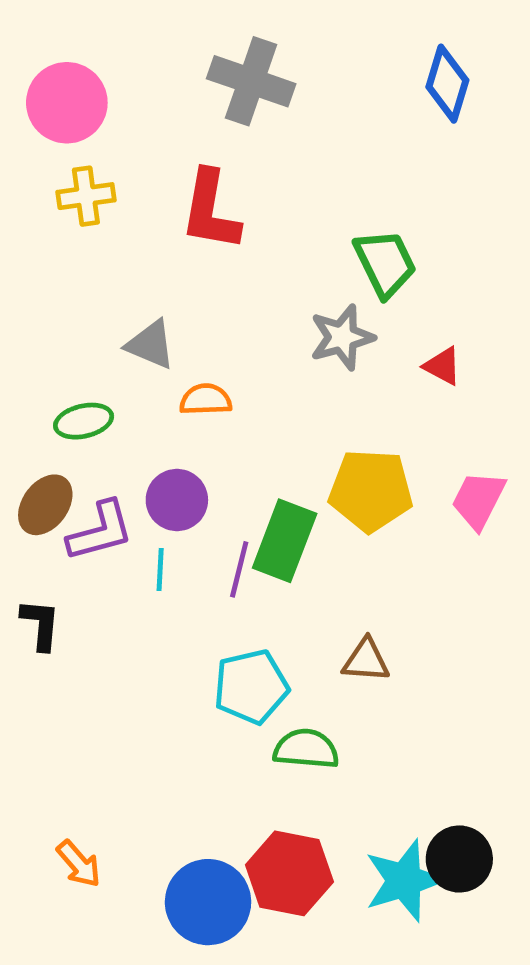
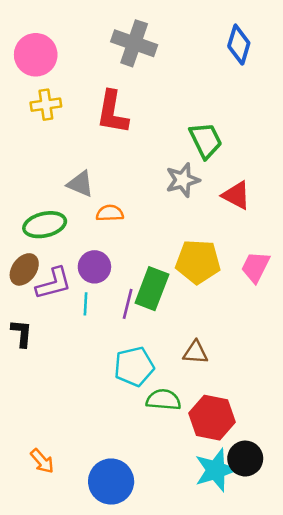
red triangle: (443, 366) -> (236, 195), size x1.4
green ellipse: (84, 421) -> (45, 225), size x1.4
red hexagon: (289, 873) -> (212, 418), moved

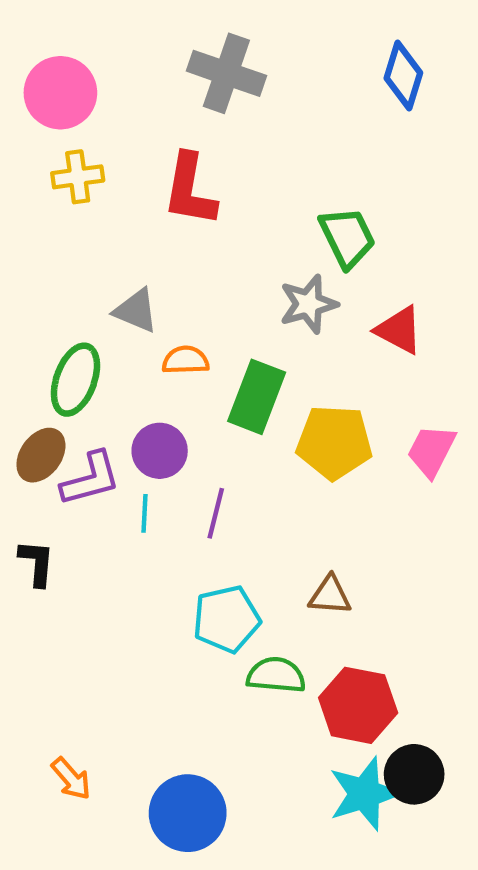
green ellipse: (45, 225) -> (75, 380), turned -57
green rectangle: (152, 289) -> (257, 397), moved

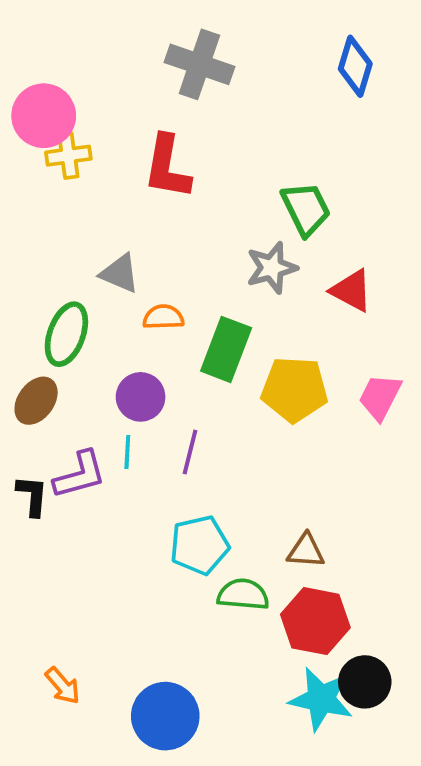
pink circle: (60, 93) -> (44, 116), moved
purple L-shape: (91, 479) -> (80, 475), moved
brown triangle: (330, 595) -> (306, 551), moved
cyan star: (365, 794) -> (321, 699), turned 30

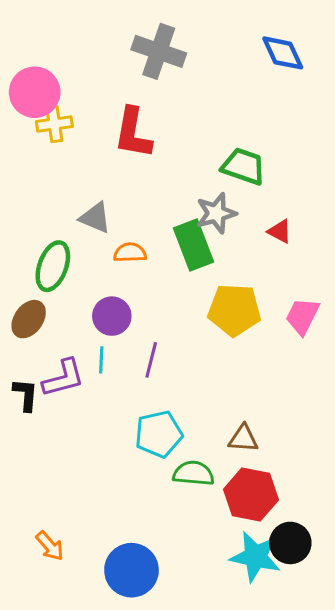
blue diamond: (355, 66) -> (283, 53), turned -42
green trapezoid: (306, 209) -> (243, 166), turned -45
red triangle: (351, 291) -> (280, 231), size x0.7
green rectangle: (226, 349) -> (194, 245), moved, turned -42

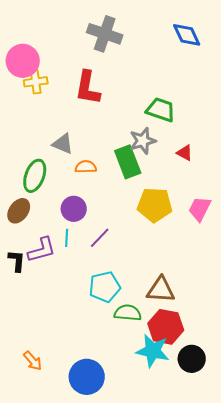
purple line: (151, 360) -> (100, 238), turned 30
brown triangle: (243, 439) -> (161, 290), size x1.4
cyan star: (256, 557) -> (153, 351), moved

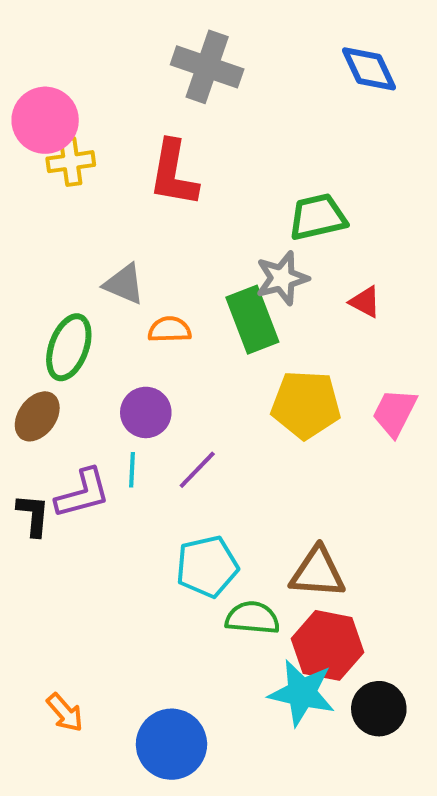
green trapezoid: (161, 110) -> (318, 217), turned -32

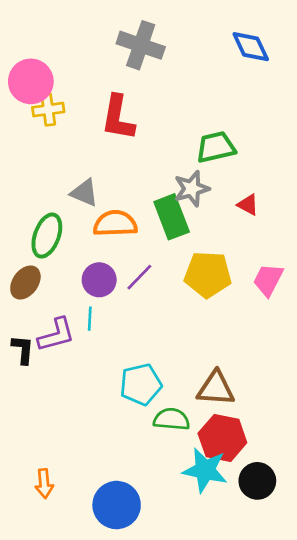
orange semicircle: (170, 330) -> (115, 224), size x1.5
purple line: (197, 470) -> (139, 277), moved
orange arrow: (65, 713) -> (44, 484), turned 36

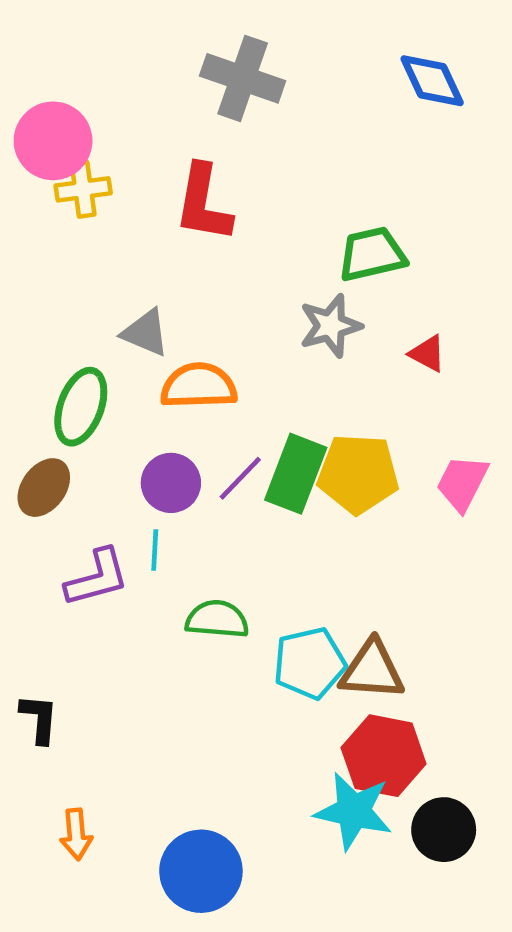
green rectangle: (172, 217) -> (296, 474), moved, turned 42
black L-shape: (23, 350) -> (39, 719), moved
cyan pentagon: (141, 384) -> (310, 663), moved
green semicircle: (172, 419) -> (217, 619), moved

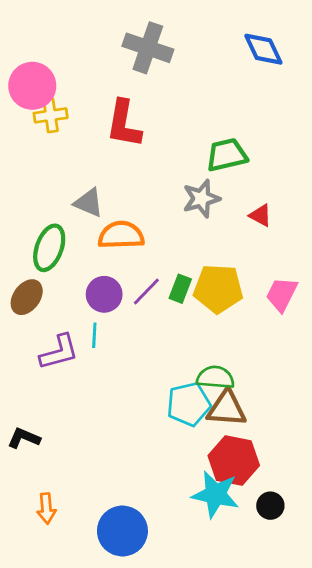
green rectangle: (296, 474) -> (180, 289), size x0.6
green semicircle: (217, 619) -> (215, 377), moved
black L-shape: (39, 719) -> (24, 438), turned -72
black circle: (444, 830) -> (270, 506), size x0.7

